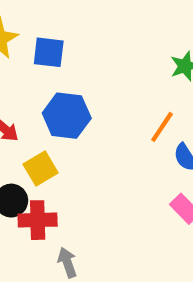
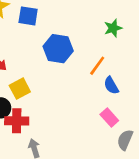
blue hexagon: (67, 116) -> (58, 49), moved

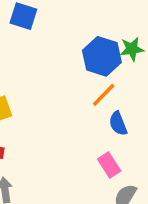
blue hexagon: (58, 49) -> (102, 56), moved

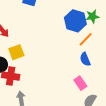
orange line: (104, 95) -> (86, 39), moved

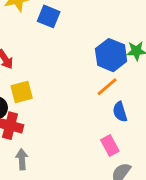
orange line: (86, 39) -> (107, 87), moved

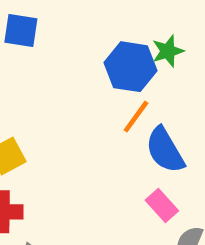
blue semicircle: (120, 112) -> (165, 150), size x1.5

